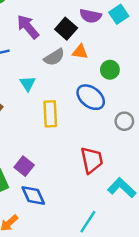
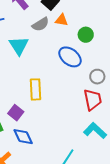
cyan triangle: (28, 84) -> (19, 46), size x1.5
yellow rectangle: (50, 114) -> (35, 89), moved
red trapezoid: (92, 160) -> (93, 100), moved

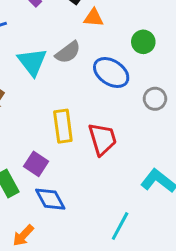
gray semicircle: (41, 24) -> (68, 52), moved
green circle: (86, 35) -> (143, 42), moved
red trapezoid: (93, 100) -> (102, 139), moved

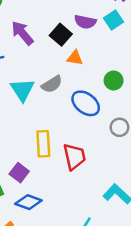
blue diamond: (50, 199) -> (28, 202), turned -45

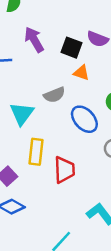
black square: (61, 35) -> (71, 48), turned -30
cyan triangle: (22, 90) -> (22, 114), moved

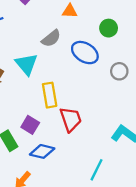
red trapezoid: (64, 170) -> (71, 119), moved

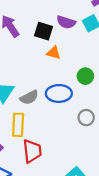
gray semicircle: (51, 38) -> (29, 97), moved
blue ellipse: (85, 53) -> (59, 93), turned -45

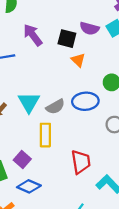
orange triangle: (54, 53) -> (78, 60), turned 32
red trapezoid: (32, 151) -> (81, 162), moved

